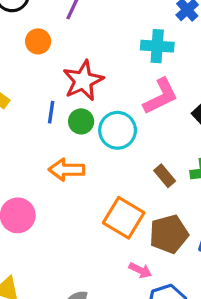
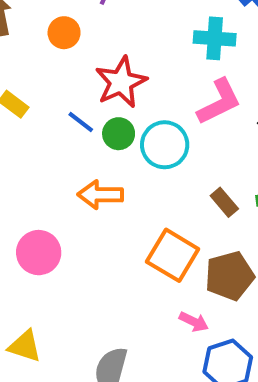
blue line: (51, 112) -> (81, 122), turned -60

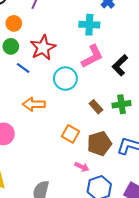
green circle: (119, 134) -> (11, 46), moved
orange square: (173, 255) -> (71, 134), size x0.7

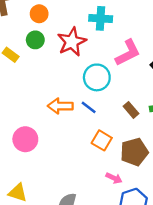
cyan cross: (89, 25) -> (101, 18), moved
blue line: (23, 68) -> (89, 107), moved

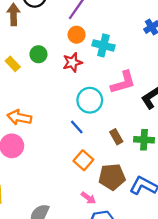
orange circle: (39, 14) -> (77, 35), moved
red star: (72, 42) -> (72, 62), size x0.7
orange arrow: (60, 106) -> (19, 117), moved

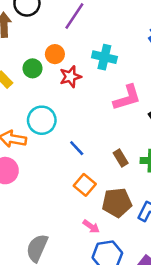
orange circle: (77, 35) -> (55, 54), moved
cyan circle: (90, 100) -> (42, 120), moved

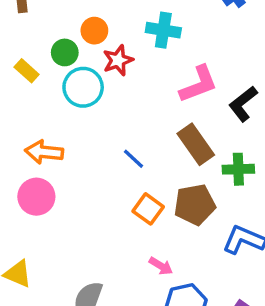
cyan circle: (42, 120) -> (83, 87), moved
brown rectangle: (121, 158) -> (196, 144), moved, size x1.6
brown pentagon: (117, 203) -> (195, 205), moved

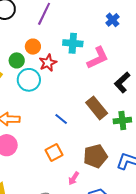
pink L-shape: (199, 84) -> (98, 58), moved
brown pentagon: (195, 205) -> (95, 156), moved
orange square: (148, 209) -> (54, 152), moved, turned 30
pink arrow: (161, 266) -> (74, 178), moved, turned 96

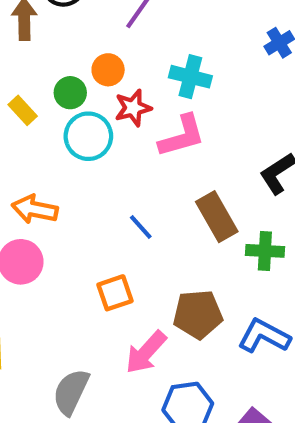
pink L-shape: (98, 58) -> (182, 136), moved
pink arrow: (74, 178) -> (146, 352), size x1.6

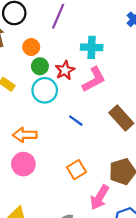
orange circle: (108, 70) -> (31, 47), moved
green circle: (70, 93) -> (40, 66), moved
blue line: (141, 227) -> (76, 121), moved

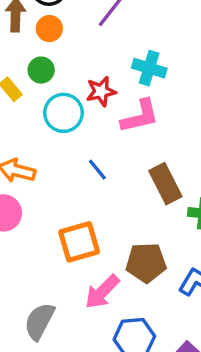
orange circle: (31, 47) -> (49, 29), moved
green circle: (40, 66) -> (41, 70), moved
orange square: (76, 170) -> (79, 242), size x1.4

